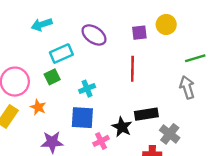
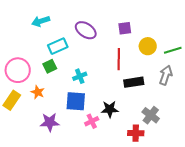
yellow circle: (166, 24) -> (148, 46), moved
gray arrow: (187, 87) -> (166, 75), turned 36
black rectangle: (146, 114) -> (134, 82), moved
black star: (122, 127) -> (110, 109), turned -30

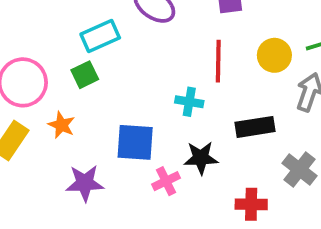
yellow circle: (148, 46) -> (274, 55), moved
cyan cross: (80, 76) -> (189, 102), moved, turned 32
black rectangle: (134, 82) -> (255, 127), moved
gray cross: (151, 115) -> (300, 170), moved

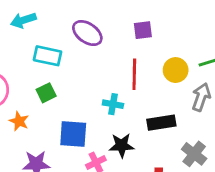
cyan rectangle: (100, 36) -> (48, 56), turned 36
green square: (85, 75) -> (46, 93), moved

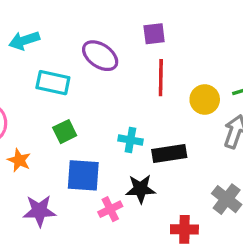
purple square: (143, 30) -> (154, 34), moved
red line: (134, 74) -> (161, 78), moved
green square: (46, 93) -> (65, 132), moved
black rectangle: (161, 123) -> (169, 153), moved

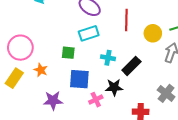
cyan rectangle: (53, 83) -> (89, 33), moved, turned -30
green square: (65, 132) -> (68, 53), turned 32
black rectangle: (169, 153) -> (131, 66), turned -36

